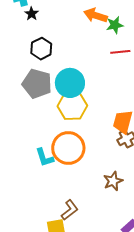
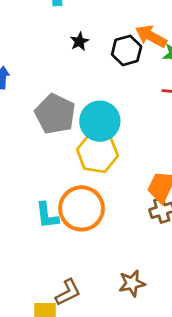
black star: (32, 14) -> (79, 41), moved
black hexagon: (41, 49) -> (127, 50), moved
brown star: (113, 181) -> (132, 283), moved

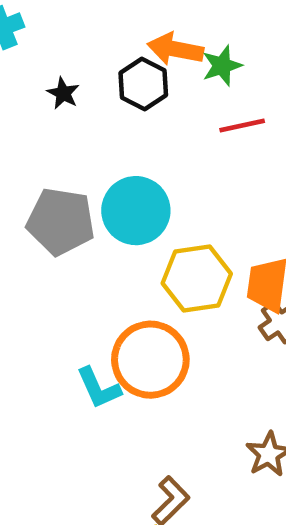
yellow hexagon: (97, 153) -> (197, 279), moved

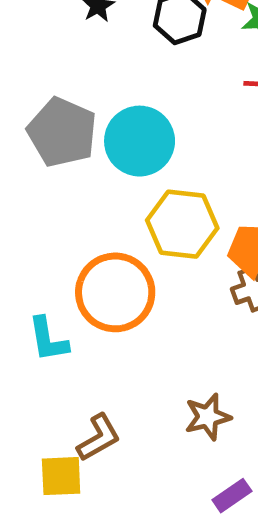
cyan L-shape: (99, 388) -> (48, 339), moved

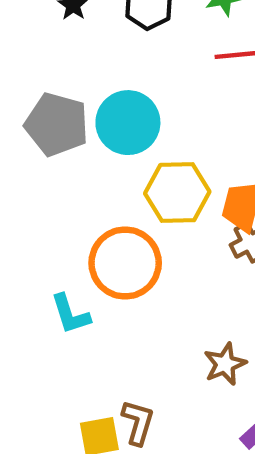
brown L-shape: (99, 438) -> (138, 422), moved, turned -36

